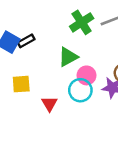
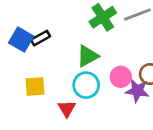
pink circle: (87, 75) -> (121, 77), moved
cyan circle: (80, 90) -> (86, 85), moved

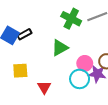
green cross: (103, 17) -> (71, 19), turned -30
cyan circle: (86, 85) -> (80, 79), moved

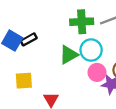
green cross: (71, 19) -> (82, 22), turned -30
cyan circle: (80, 79) -> (91, 50), moved

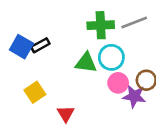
green triangle: (69, 55) -> (86, 63), turned 36
yellow square: (24, 81) -> (35, 92), turned -30

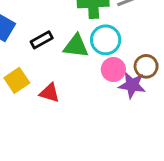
black rectangle: (40, 45) -> (42, 40), moved
red triangle: (66, 114) -> (50, 93), moved, turned -42

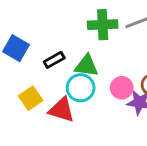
cyan circle: (106, 40) -> (81, 88), moved
red triangle: (50, 93) -> (62, 110), size x1.4

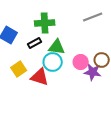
green cross: (103, 25) -> (45, 23), moved

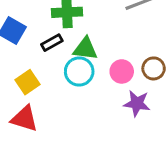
purple star: (93, 72) -> (137, 103), moved
red triangle: (40, 77) -> (24, 119), moved

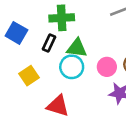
black rectangle: (52, 43) -> (49, 43), turned -36
red triangle: (24, 119) -> (58, 106), moved

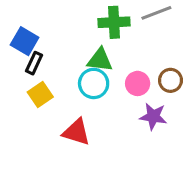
green cross: (62, 18) -> (114, 22), moved
black rectangle: (49, 43) -> (34, 63), moved

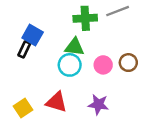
blue square: (25, 41) -> (33, 35), moved
yellow square: (40, 94) -> (23, 108), moved
purple star: (153, 116) -> (98, 104), moved

